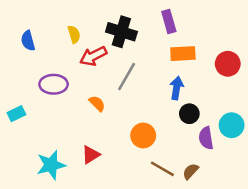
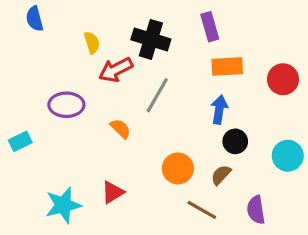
blue semicircle: (28, 41) -> (35, 19), moved
purple semicircle: (206, 138) -> (256, 210), moved
brown semicircle: (191, 171) -> (221, 175), moved

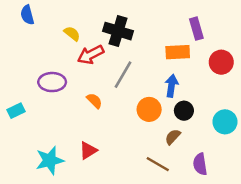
purple rectangle: (210, 27) -> (196, 29), moved
yellow semicircle: (92, 43) -> (72, 34), turned -35
orange circle: (178, 168) -> (149, 109), moved

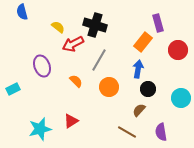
orange rectangle: (178, 52) -> (143, 42), turned -48
purple ellipse: (52, 82) -> (42, 66), turned 70
orange circle: (149, 109) -> (109, 87), moved

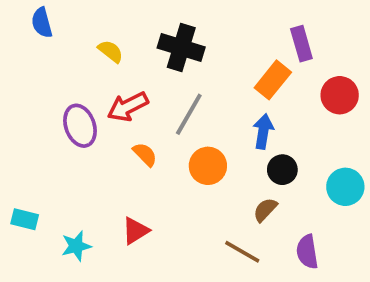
red arrow: (73, 44) -> (128, 107), moved
cyan rectangle: (13, 89) -> (25, 219), moved, turned 40
cyan star: (40, 129) -> (76, 246), size x0.7

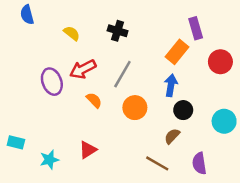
black cross: (181, 47) -> (118, 31), size x0.7

